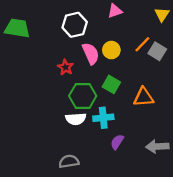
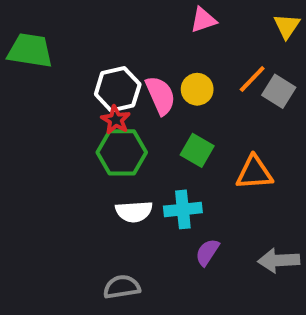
white hexagon: (75, 25) -> (118, 89), moved
green hexagon: (83, 96) -> (122, 152), moved

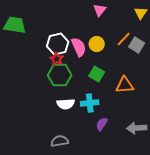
pink triangle: (203, 20) -> (100, 10), turned -32

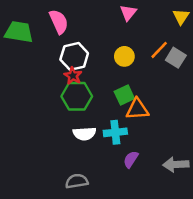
pink semicircle: (79, 47) -> (59, 22), moved
green square: (97, 74) -> (124, 95), turned 35
orange triangle: (125, 85) -> (137, 109), moved

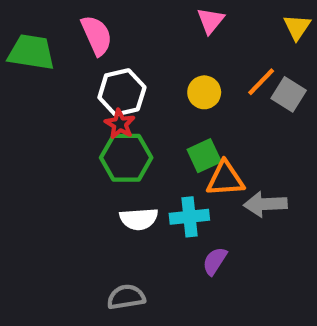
gray arrow: (176, 164) -> (265, 204), moved

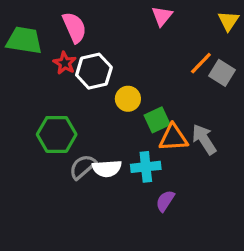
yellow circle: (204, 92) -> (128, 99), moved
red star: (120, 124) -> (65, 63), moved
green hexagon: (126, 158) -> (57, 134), moved
gray arrow: (265, 204) -> (204, 139), moved, turned 60
gray semicircle: (126, 297) -> (83, 167), moved, turned -32

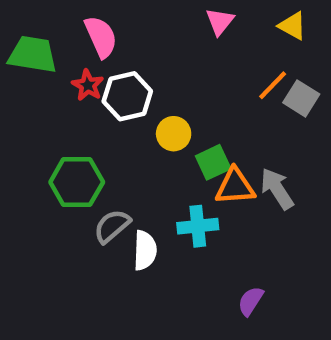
yellow triangle: (228, 21) -> (292, 26), moved, turned -35
white semicircle: (107, 168) -> (145, 250), moved, turned -84
purple semicircle: (165, 201) -> (251, 301), moved

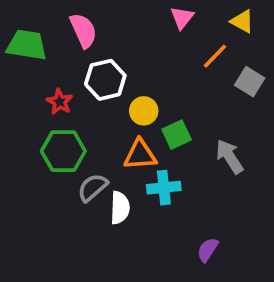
red star: (88, 85) -> (60, 102), moved
orange line: (273, 85) -> (215, 56), moved
orange triangle: (235, 187) -> (140, 155), moved

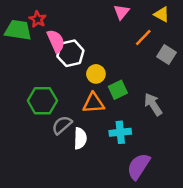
pink semicircle: (83, 30) -> (56, 41), moved
red star: (60, 102) -> (38, 19), moved
cyan cross: (164, 188) -> (120, 132), moved
purple semicircle: (208, 250) -> (139, 166), size x1.6

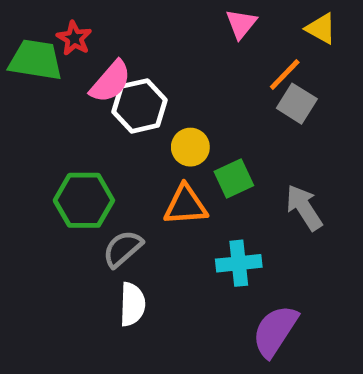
pink semicircle: (56, 41) -> (111, 82), turned 65
gray square: (166, 54) -> (297, 104), moved
white semicircle: (80, 138) -> (132, 304), moved

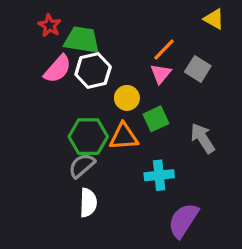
pink triangle: (241, 24) -> (161, 74), moved
green trapezoid: (36, 60) -> (82, 40), moved
orange line: (285, 75) -> (164, 50), moved
pink semicircle: (111, 82) -> (58, 69), moved
green hexagon: (84, 200) -> (88, 137), moved

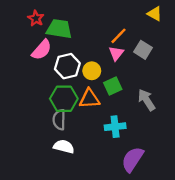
white hexagon: (93, 71) -> (67, 66), moved
gray semicircle: (82, 166) -> (59, 120), turned -48
white semicircle: (88, 203) -> (64, 146), turned -78

